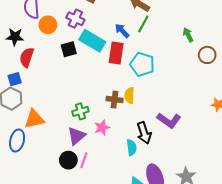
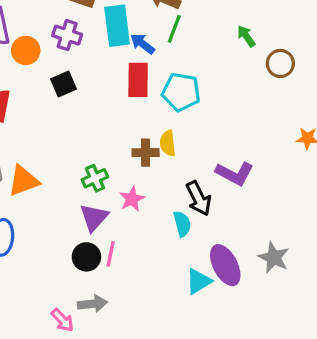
cyan rectangle: (92, 41) -> (117, 26), moved, turned 60
orange triangle: (34, 119) -> (23, 181), moved

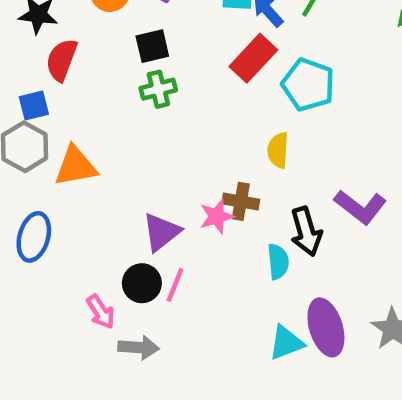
red rectangle: (138, 80) -> (253, 58), turned 32
brown cross: (146, 153) -> (241, 201), moved
green cross: (95, 178) -> (158, 89), moved
pink arrow: (62, 320) -> (101, 312), moved

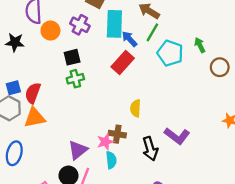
red semicircle: (62, 60) -> (33, 93), moved
cyan pentagon: (308, 85) -> (170, 53), moved
cyan semicircle: (278, 262) -> (111, 160), moved

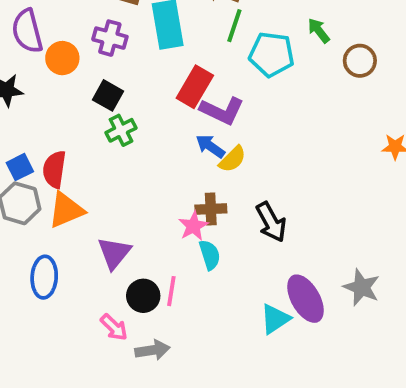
blue arrow: (129, 39) -> (210, 146), moved
black square: (72, 57) -> (108, 95), turned -35
yellow semicircle: (135, 108) -> (232, 159), turned -126
purple L-shape: (177, 136) -> (222, 111), moved
purple triangle: (78, 150) -> (114, 253), moved

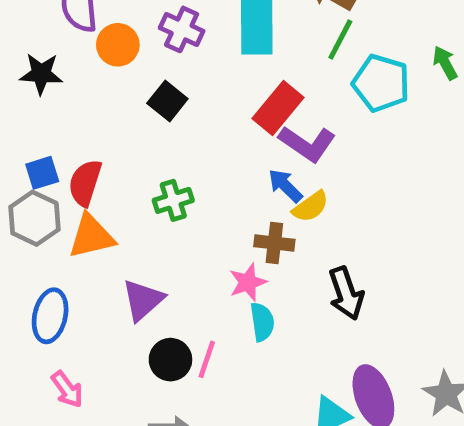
green cross: (121, 130) -> (173, 200), moved
brown cross: (211, 209) -> (274, 243), moved
pink arrow: (114, 327) -> (67, 389), moved

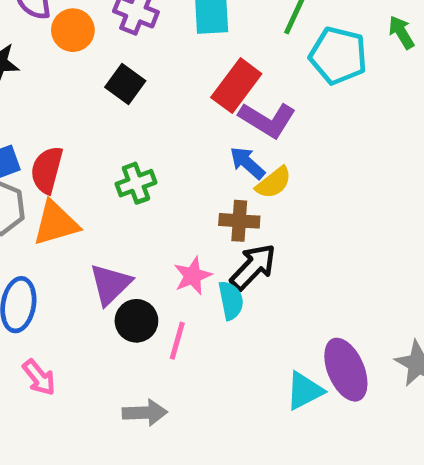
pink star: (248, 282) -> (193, 276), moved
black arrow: (346, 293) -> (253, 267), moved, turned -114
black circle: (170, 360) -> (136, 321), moved

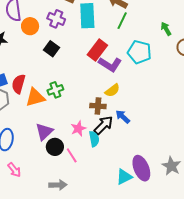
cyan pentagon: (338, 56) -> (139, 52), moved
blue arrow: (247, 163) -> (123, 117), moved
orange triangle: (56, 223) -> (35, 97), moved
pink line: (177, 341) -> (72, 155), turned -49

